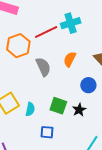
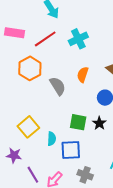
red line: (46, 32) -> (45, 39), moved
cyan semicircle: (30, 109) -> (52, 139), moved
blue square: (47, 132) -> (71, 150), size x1.5

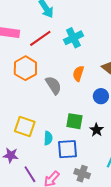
black star: (99, 123) -> (97, 130), moved
yellow square: (28, 127) -> (25, 127), turned -30

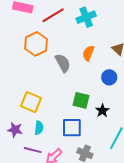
cyan semicircle: (48, 138) -> (39, 128), moved
purple line: (30, 174) -> (33, 150), turned -48

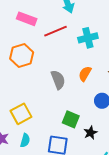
orange hexagon: (36, 44) -> (22, 55), moved
yellow square: (31, 102) -> (21, 114), turned 30

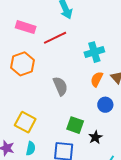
cyan cross: (88, 38) -> (94, 52), moved
orange semicircle: (85, 74) -> (97, 79), moved
yellow square: (21, 114) -> (25, 122), turned -30

